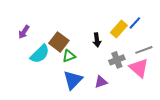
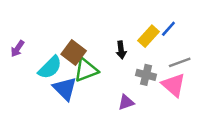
purple arrow: (24, 32) -> (17, 49), moved
green triangle: (69, 56) -> (86, 70), size x1.5
gray cross: (117, 60) -> (146, 75), turned 35
blue triangle: (73, 80) -> (65, 89), moved, turned -30

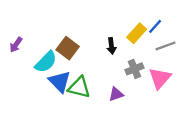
gray line: (180, 62) -> (165, 46), moved
green triangle: (86, 70) -> (79, 87), moved, turned 35
gray cross: (146, 75) -> (134, 69), turned -36
pink triangle: (173, 85) -> (160, 78), turned 30

